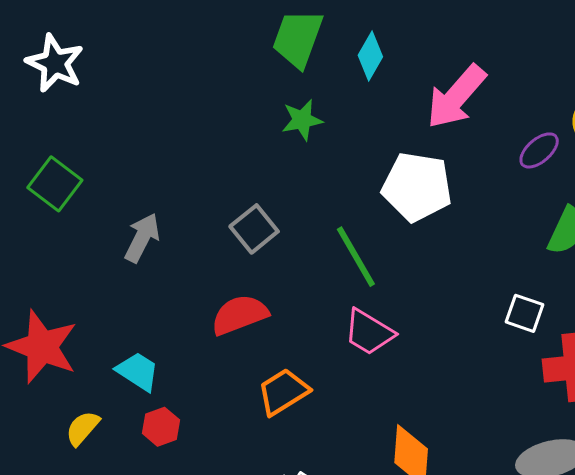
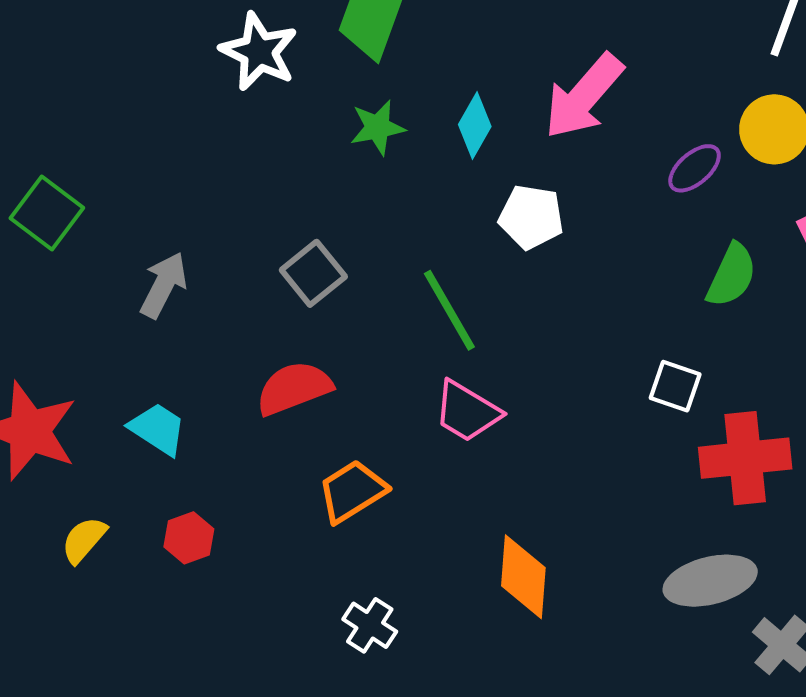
cyan diamond: (370, 56) -> (475, 126), moved
white star: (55, 63) -> (259, 52), moved
white pentagon: (417, 187) -> (531, 217), size x0.7
cyan trapezoid: (138, 371) -> (158, 429), moved

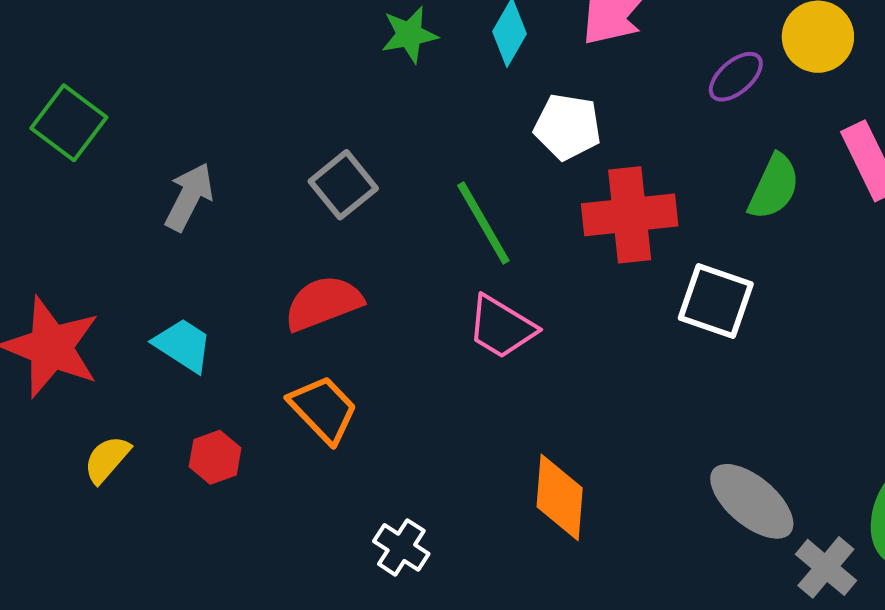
white square: (675, 386) -> (716, 301), size x1.4
red cross: (745, 458) -> (630, 215), moved
orange trapezoid: (352, 491) -> (323, 409), moved, turned 78
gray ellipse: (710, 581) -> (752, 501), turned 54

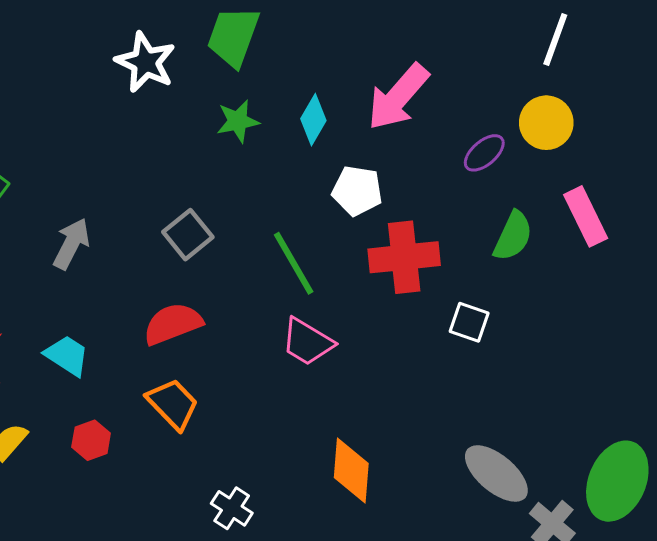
white square: (716, 301) -> (469, 322), size x0.7

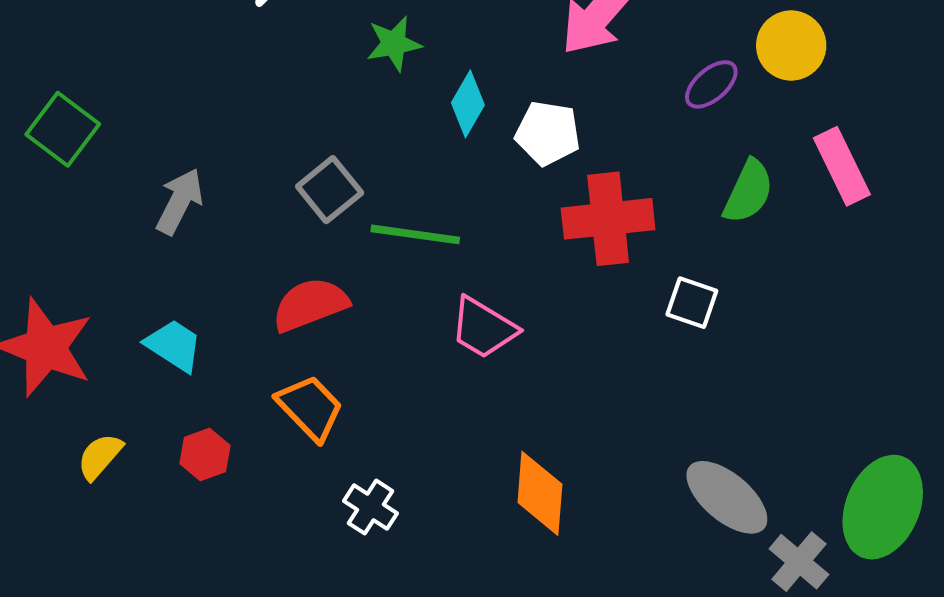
cyan diamond: (313, 120) -> (468, 104), moved
green line: (294, 263) -> (415, 234), moved, turned -52
white cross: (232, 508) -> (370, 507), moved

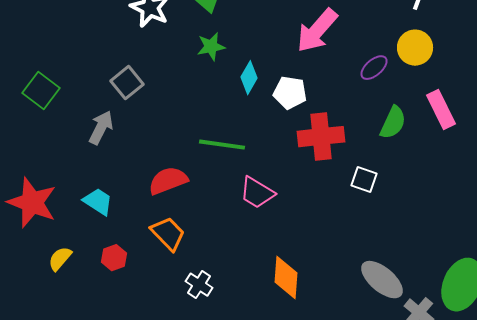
gray square: (330, 190) -> (127, 83), moved

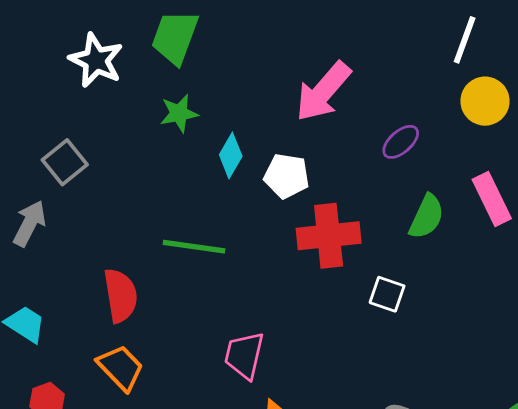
yellow circle: (415, 48) -> (485, 101), moved
red semicircle: (168, 181) -> (121, 296), turned 102
pink trapezoid: (257, 193) -> (244, 355), moved, turned 72

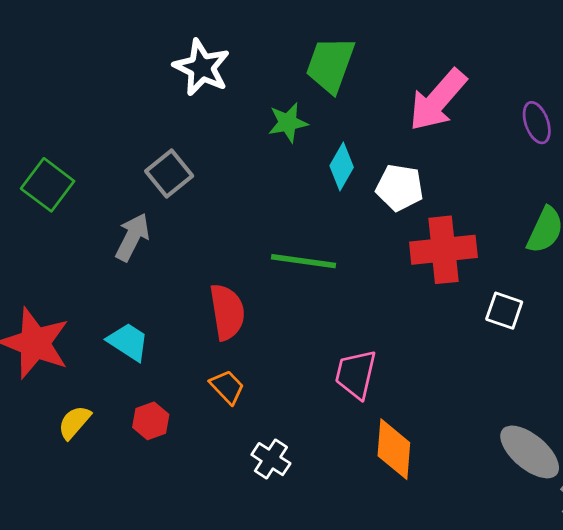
green trapezoid: (175, 37) -> (330, 65), moved
purple ellipse: (401, 142) -> (537, 123), moved, turned -69
orange trapezoid: (121, 368) -> (227, 387), size x0.7

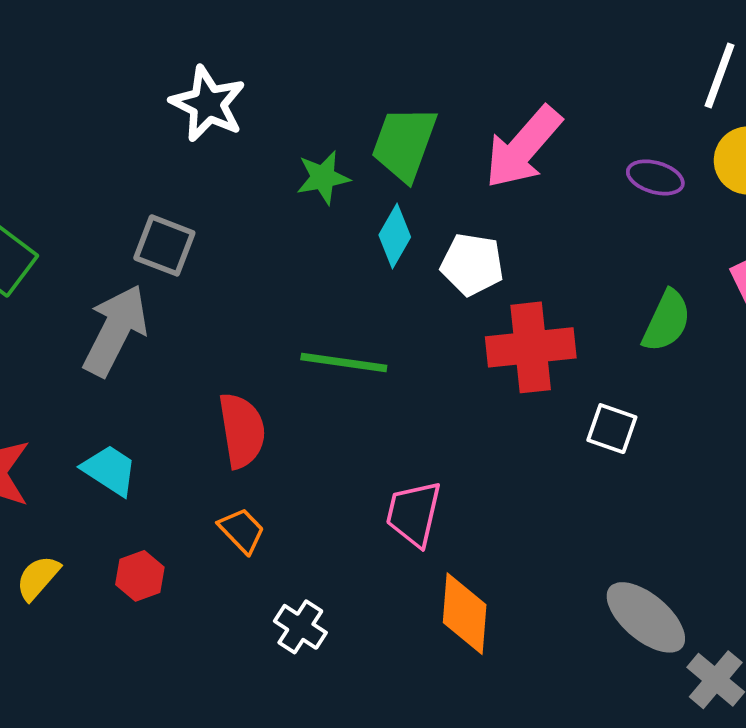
green trapezoid: (330, 65) -> (404, 143), moved
purple ellipse: (537, 123) -> (655, 177), turned -54
gray square: (169, 173) -> (164, 245), turned -30
gray arrow: (132, 237) -> (115, 330), size x1.4

